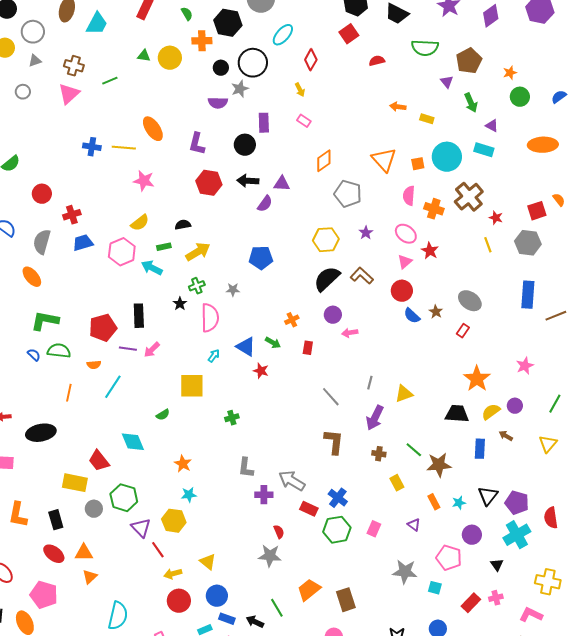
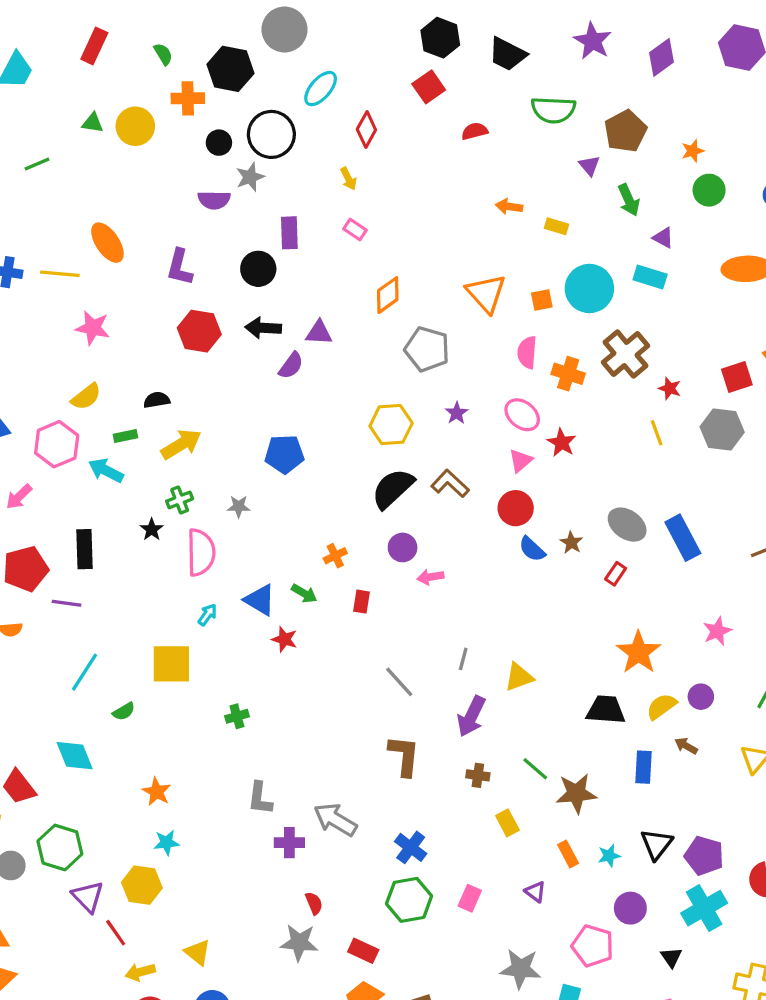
blue rectangle: (528, 295) -> (683, 538), moved, turned -32
pink arrow: (152, 350) -> (19, 497), moved
cyan line: (113, 387) -> (85, 672), moved
red rectangle: (309, 509) -> (363, 951), moved

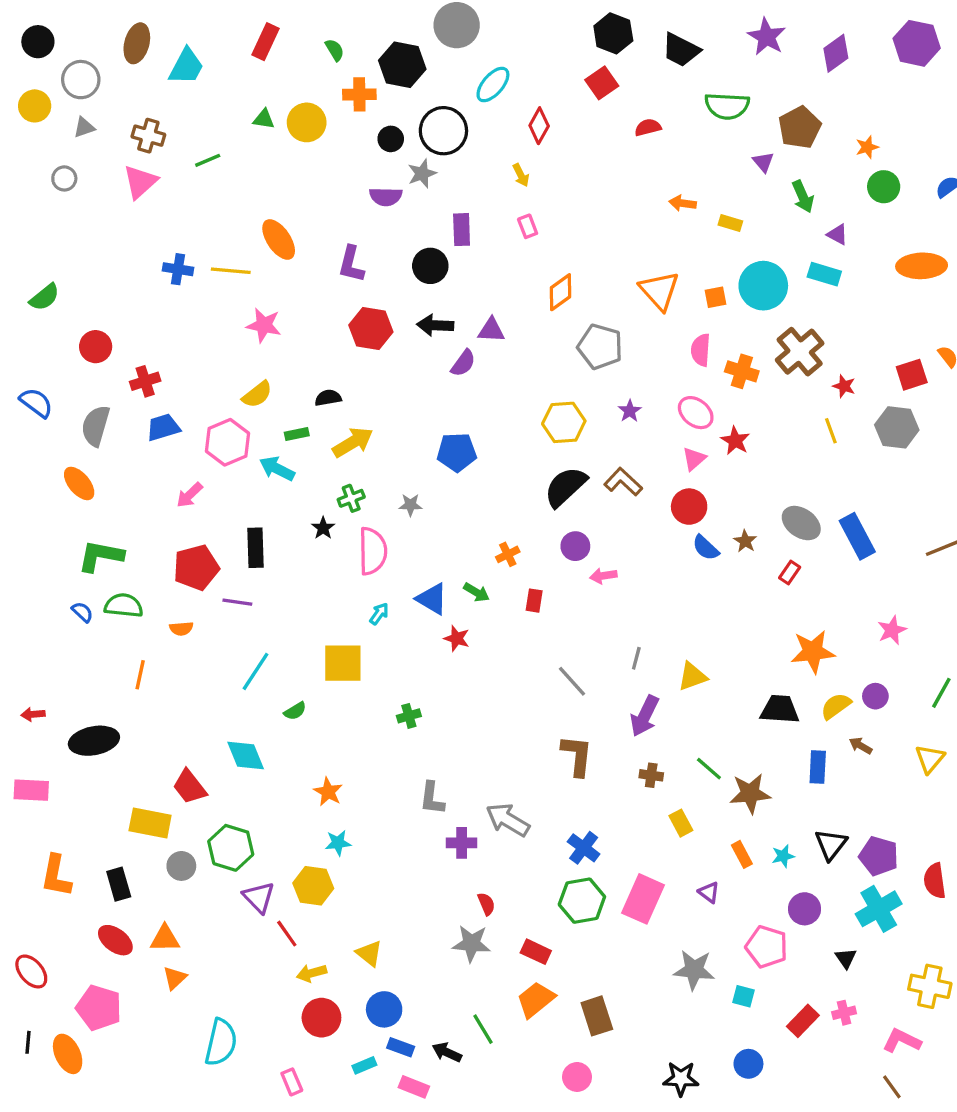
pink rectangle: (355, 229) -> (528, 226), turned 35
orange star: (639, 652) -> (813, 652), turned 30
pink rectangle: (470, 898) -> (643, 899), size x1.8

